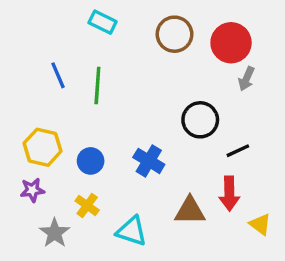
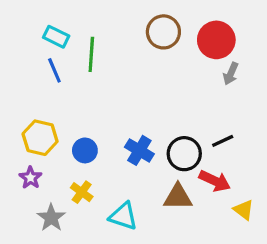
cyan rectangle: (103, 22) -> (56, 37), moved
green line: (97, 86) -> (91, 54), moved
black circle: (200, 120) -> (184, 154), moved
purple star: (32, 190) -> (30, 178), turned -30
red arrow: (229, 193) -> (215, 181), turned -64

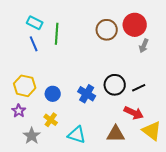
brown circle: (163, 32) -> (107, 30), moved
black circle: (184, 154) -> (115, 85), moved
brown triangle: (178, 197) -> (116, 134), moved
yellow triangle: (244, 210) -> (152, 131), size x1.5

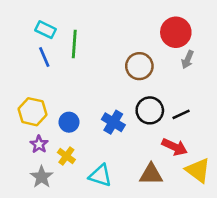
brown circle: (107, 30) -> (139, 66), moved
purple star: (19, 111) -> (39, 144), moved

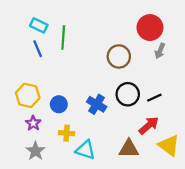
red arrow: (175, 147) -> (149, 125), turned -65
yellow cross: (66, 156) -> (67, 133), moved, turned -32

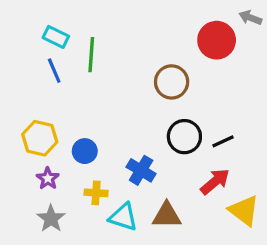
gray arrow: (160, 51) -> (250, 18), moved, turned 88
blue cross: (97, 104) -> (141, 170), moved
brown triangle: (129, 149) -> (167, 215), moved

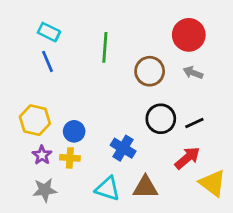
gray arrow: (250, 18) -> (193, 73), moved
green line: (91, 55) -> (105, 47), moved
yellow cross: (96, 193) -> (70, 158), moved
gray star: (51, 219) -> (45, 190), turned 30

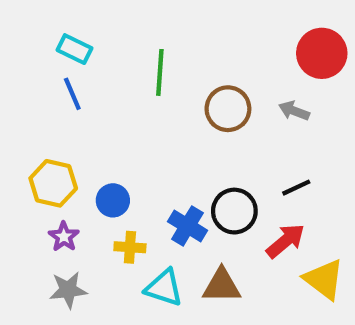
red circle: (189, 35) -> (322, 53), moved
black circle: (161, 119) -> (234, 211), moved
yellow cross: (70, 158) -> (130, 247), moved

